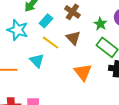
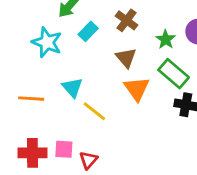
yellow line: (51, 43) -> (94, 111), moved
orange triangle: (83, 72) -> (137, 89), moved

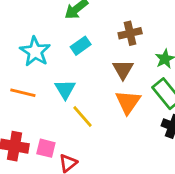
brown cross: (127, 20) -> (130, 33), turned 30
cyan rectangle: (88, 31) -> (81, 46), moved
cyan star: (47, 42) -> (35, 51), moved

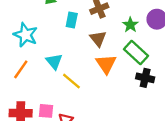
cyan rectangle: (81, 46) -> (72, 20), moved, turned -35
orange line: (23, 93) -> (21, 69), turned -60

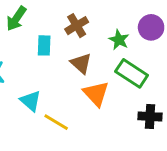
black cross: (145, 78) -> (150, 116), moved

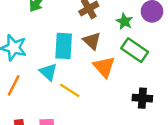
cyan rectangle: (44, 45) -> (64, 46), moved, size x1.5
black cross: (150, 116) -> (142, 98), moved

